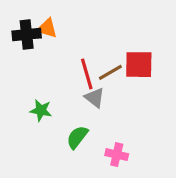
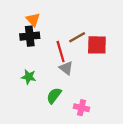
orange triangle: (47, 28) -> (33, 20), turned 32
black cross: (27, 34) -> (30, 36), moved
brown line: (110, 72) -> (77, 37), moved

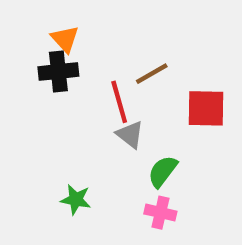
red square: (97, 45) -> (206, 108), moved
green star: (29, 77) -> (76, 200), moved
green semicircle: (54, 96) -> (163, 171), moved

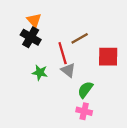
black cross: (58, 71) -> (31, 37), turned 36
green star: (76, 200) -> (40, 73), moved

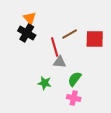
red square: (108, 57) -> (95, 39), moved
gray triangle: (68, 70) -> (60, 62), turned -32
green star: (40, 73) -> (45, 83), moved

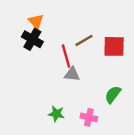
green semicircle: (75, 79) -> (113, 95), moved
green star: (45, 83) -> (56, 114), moved

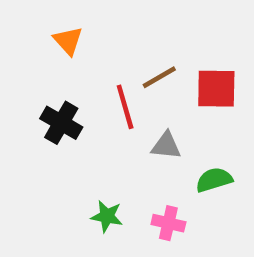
black cross: (32, 39) -> (61, 123), moved
gray triangle: (72, 74) -> (166, 146), moved
green semicircle: (113, 95) -> (214, 180), turned 36

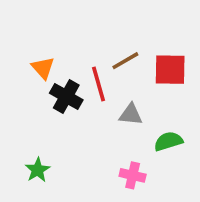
orange triangle: (68, 41) -> (43, 68), moved
black cross: (61, 123) -> (66, 97), moved
green star: (107, 216) -> (38, 170), moved, turned 30

